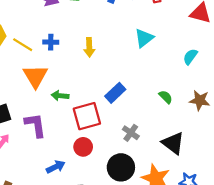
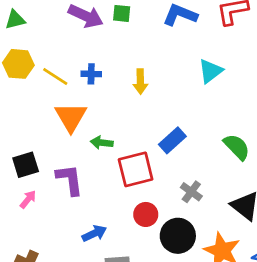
green semicircle: (166, 97) -> (237, 147), size x1.5
red circle: (83, 147) -> (146, 214), moved

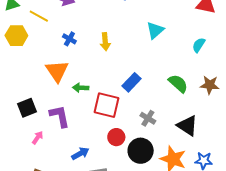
blue cross: (91, 74) -> (69, 39), turned 32
yellow line: (55, 77) -> (39, 16), moved
red square: (136, 169) -> (107, 105), turned 32
pink arrow: (28, 199) -> (38, 138), moved

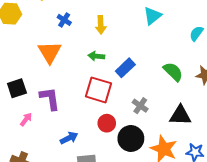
green arrow: (81, 88) -> (96, 56), moved
black triangle: (187, 126) -> (180, 115), turned -35

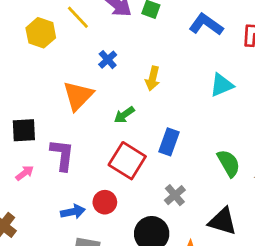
green arrow: (96, 56) -> (124, 115), moved, turned -56
blue rectangle: (125, 68) -> (169, 142), turned -42
red circle: (107, 123) -> (105, 202), moved

